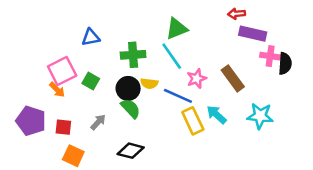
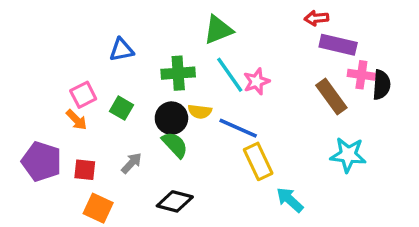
green triangle: (177, 29) -> (218, 30), moved
pink square: (62, 71) -> (83, 95), size x0.7
pink star: (197, 78) -> (256, 81), moved
brown rectangle: (233, 78) -> (331, 96), moved
cyan arrow: (217, 115) -> (290, 200), moved

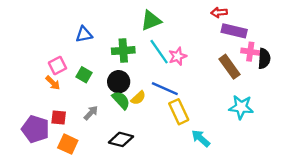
yellow semicircle: (200, 111) -> (138, 98), moved, turned -49
purple pentagon: (42, 161) -> (35, 129), moved

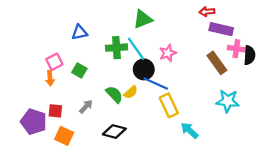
cyan line: (159, 52) -> (136, 49), moved
black circle: (119, 82) -> (144, 69), moved
orange arrow: (53, 83) -> (50, 78), turned 40

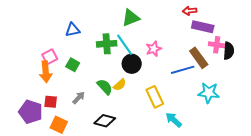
orange arrow: (50, 78) -> (46, 72), size x1.5
blue line: (156, 84) -> (183, 70), moved, turned -40

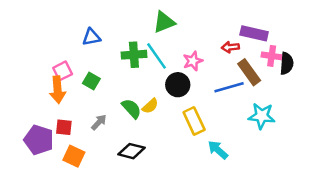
red arrow: (190, 11) -> (230, 47), moved
black circle: (132, 64) -> (178, 85), moved

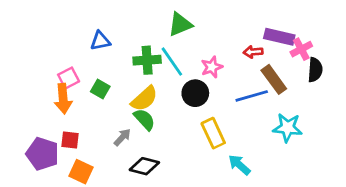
pink cross: (272, 56) -> (301, 49), moved, turned -36
yellow semicircle: (150, 106) -> (144, 99), moved, size x1.5
gray arrow: (99, 122) -> (122, 137), moved

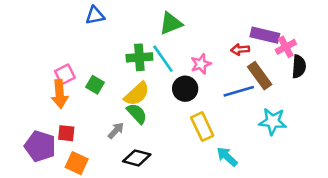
blue triangle: (100, 41) -> (95, 16), moved

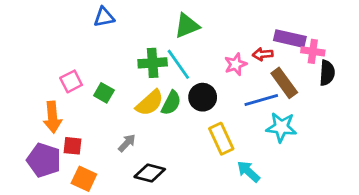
pink cross: (286, 47) -> (313, 51), turned 36
pink star: (201, 64) -> (236, 64), moved
orange arrow: (60, 94) -> (52, 117), moved
green semicircle: (137, 114) -> (171, 103), moved, turned 70
cyan star: (273, 121) -> (281, 127), moved

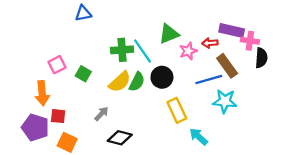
green triangle: (187, 26) -> (169, 34), moved

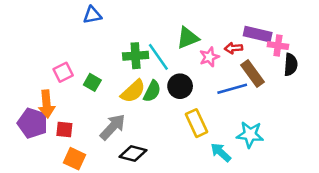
cyan star: (225, 101) -> (250, 135), moved
gray arrow: (101, 114) -> (113, 127), size x1.6
purple pentagon: (35, 127) -> (33, 123), moved

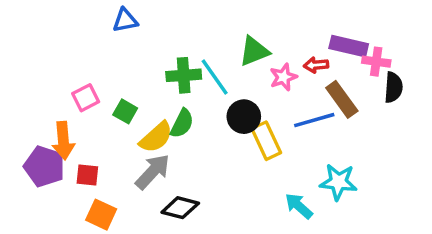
yellow semicircle: (133, 91) -> (156, 137), moved
green semicircle: (152, 91) -> (182, 123), moved
yellow rectangle: (197, 123) -> (266, 141), moved

